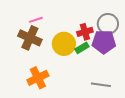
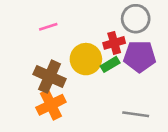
gray circle: (108, 24) -> (136, 19), moved
brown cross: (30, 38) -> (50, 77), moved

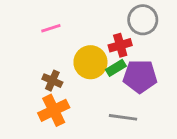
purple pentagon: (140, 56) -> (140, 76), moved
brown cross: (50, 77) -> (52, 81), size x0.6
gray line: (136, 114) -> (123, 117), moved

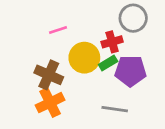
pink line: (51, 28) -> (58, 30), moved
brown cross: (52, 81) -> (49, 75), size x1.5

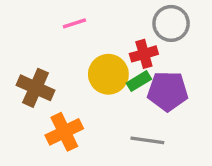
pink line: (58, 30) -> (74, 23), moved
brown cross: (49, 75) -> (36, 88), moved

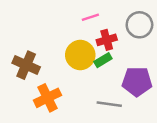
pink line: (74, 23) -> (90, 17), moved
gray circle: (171, 23) -> (139, 25), moved
purple pentagon: (168, 91) -> (137, 81), moved

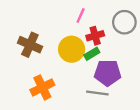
pink line: (90, 17) -> (81, 15), turned -48
brown cross: (26, 65) -> (30, 45), moved
purple pentagon: (137, 81) -> (108, 73), moved

